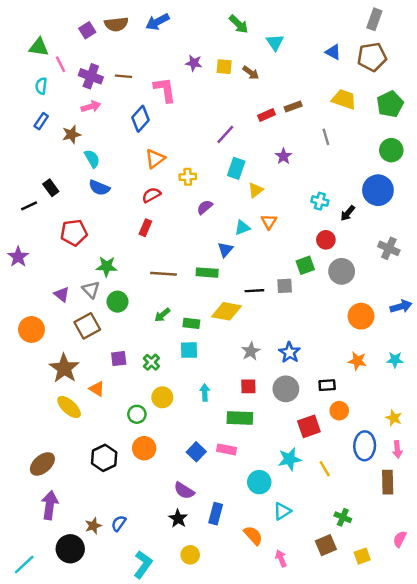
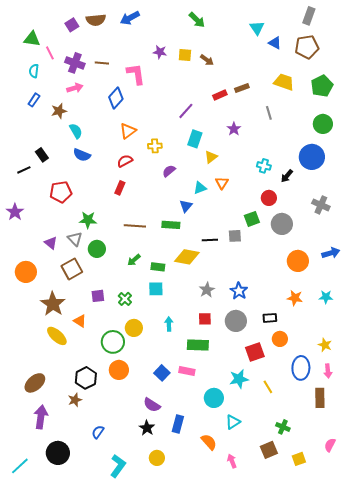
cyan triangle: (275, 42) -> (257, 28), moved
green circle: (137, 414) -> (113, 342), size x1.5
brown star: (93, 526) -> (75, 400), moved

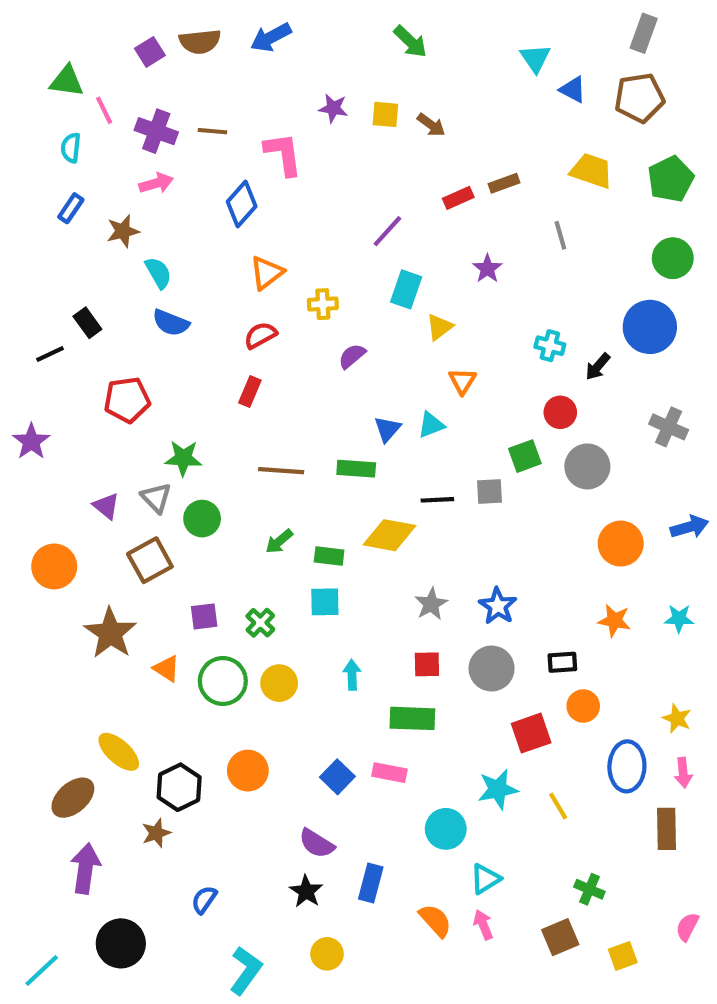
cyan triangle: (200, 188) -> (431, 425), moved
yellow ellipse: (57, 336) -> (119, 752), moved
green circle: (113, 342) -> (223, 681), moved
pink arrow: (232, 461) -> (483, 925), moved

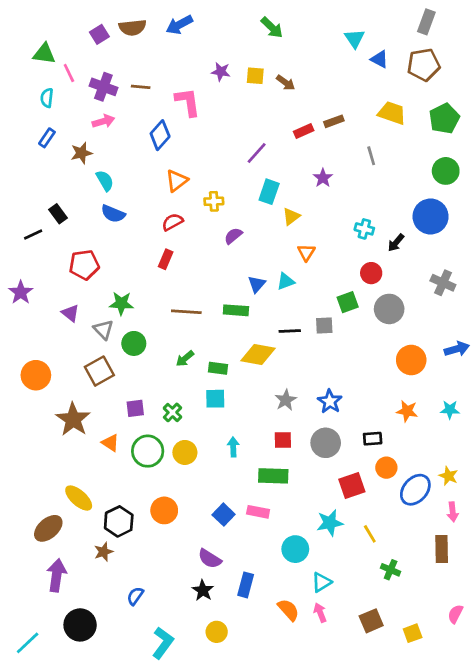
purple triangle: (106, 506) -> (70, 313), moved
blue ellipse: (627, 766) -> (415, 490), moved, turned 40
green cross: (589, 889) -> (391, 570), moved

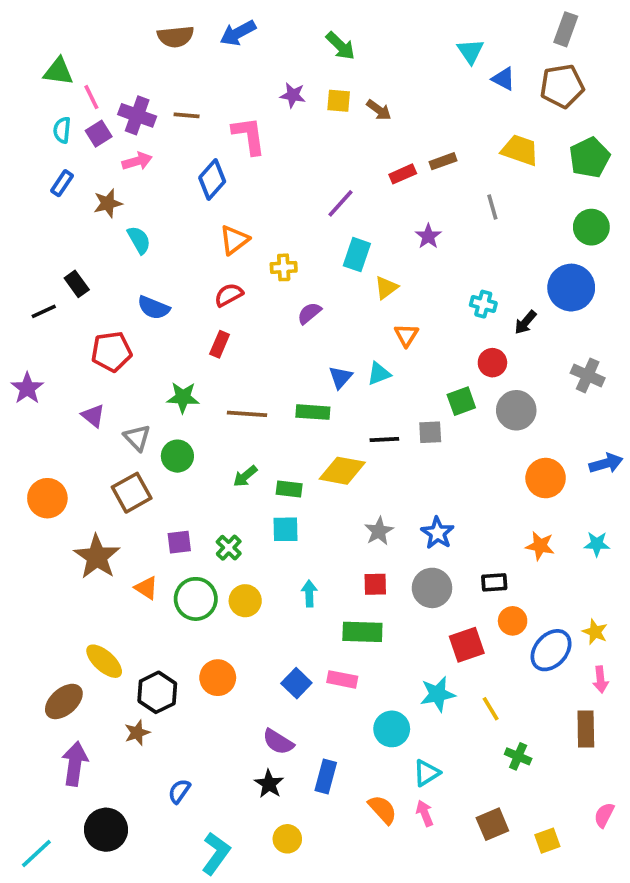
green arrow: (272, 27) -> (340, 46), moved
purple square: (99, 34) -> (99, 134), moved
blue semicircle: (113, 214) -> (154, 308), moved
green star: (121, 303) -> (183, 397), moved

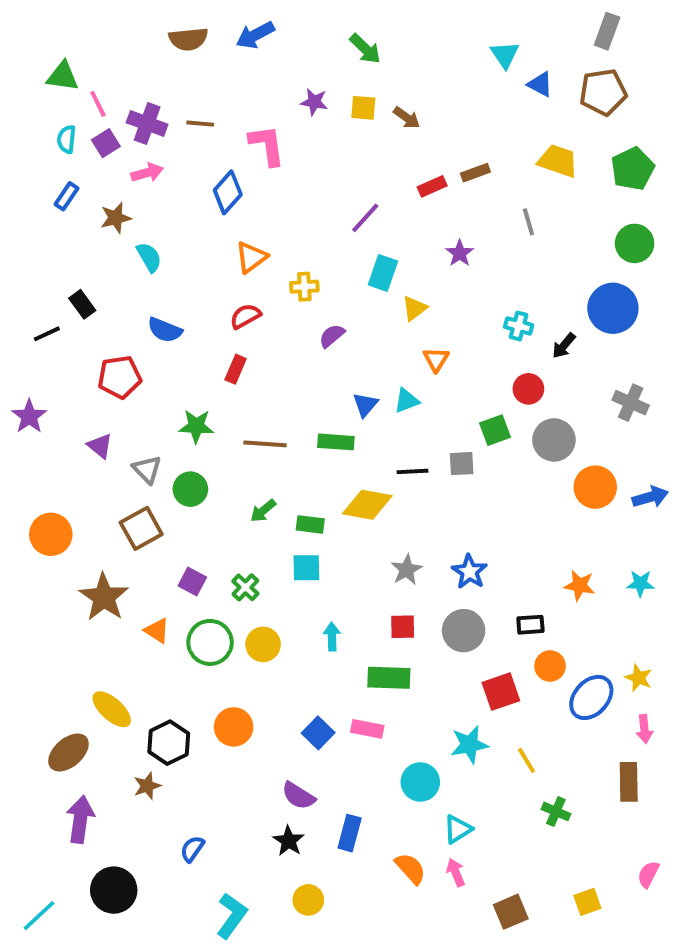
orange circle: (546, 478) -> (595, 487), moved
purple square: (179, 542) -> (192, 581), turned 35
brown square: (492, 824) -> (511, 912), moved

